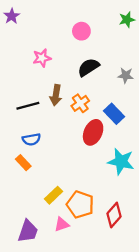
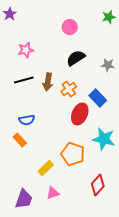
pink star: (42, 58) -> (26, 50), moved
black line: (28, 106) -> (24, 80), moved
orange pentagon: (80, 205) -> (73, 154), moved

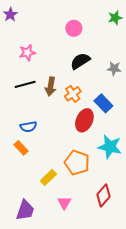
pink triangle: (53, 193) -> (64, 203), moved, turned -40

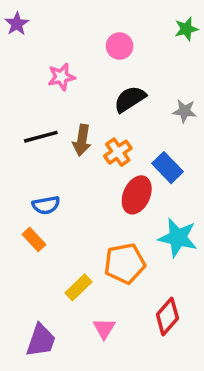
pink star: (27, 53) -> (61, 77), moved
orange pentagon: (77, 163) -> (125, 263), turned -30

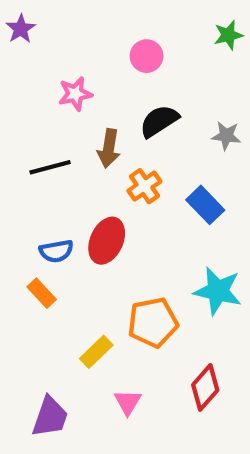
brown arrow: (82, 140) -> (109, 148), moved
red ellipse: (137, 195) -> (107, 241), moved

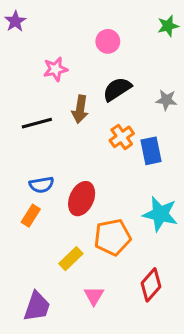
orange cross: (144, 186) -> (122, 137), moved
blue rectangle: (205, 205) -> (151, 151), turned 32
red ellipse: (107, 241) -> (82, 199), moved
orange rectangle: (42, 293) -> (31, 216), turned 75

